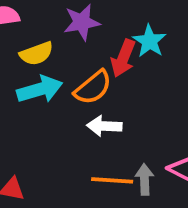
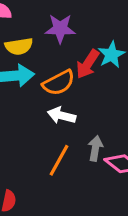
gray arrow: (145, 179) -> (95, 148), moved
orange line: (112, 180) -> (59, 160), turned -76

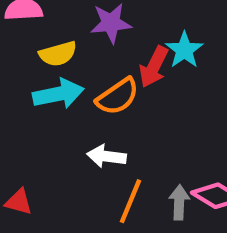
white arrow: (62, 115) -> (107, 156), moved
gray arrow: (95, 148) -> (179, 202), moved

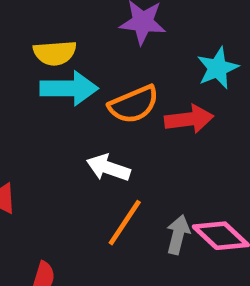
yellow semicircle: (58, 54) -> (55, 53), moved
red arrow: (154, 67) -> (189, 119), moved, turned -135

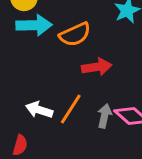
red arrow: (189, 119) -> (97, 67), moved
white arrow: (108, 168) -> (39, 110), moved

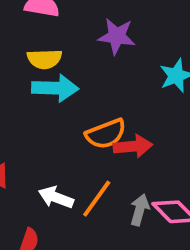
orange semicircle: (75, 34) -> (106, 134), moved

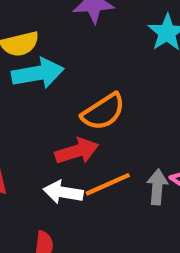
red arrow: (133, 146) -> (77, 151), moved
orange line: (97, 199) -> (108, 184), turned 42

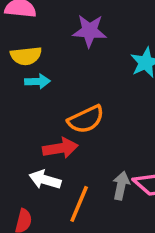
cyan arrow: (38, 73) -> (37, 81), size x0.6
orange line: (108, 184) -> (79, 204), moved, turned -51

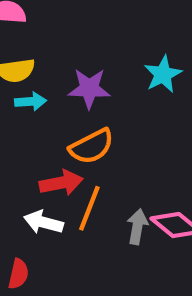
purple star: (90, 31) -> (89, 88), moved
orange line: (79, 204) -> (89, 208), moved

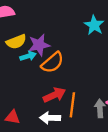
purple star: (89, 88) -> (39, 45), moved
orange semicircle: (92, 146) -> (52, 63), moved

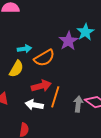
yellow semicircle: (16, 42) -> (16, 69), moved, turned -48
purple star: (39, 45) -> (68, 41), moved, turned -30

